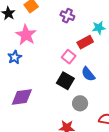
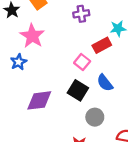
purple cross: (67, 16) -> (81, 14), turned -32
purple diamond: (22, 97) -> (39, 100), moved

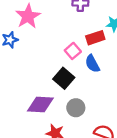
blue semicircle: (105, 83) -> (92, 64), moved
purple diamond: (39, 100) -> (40, 105), moved

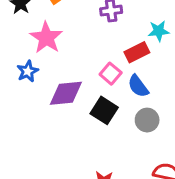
purple diamond: (40, 105) -> (66, 93), moved
gray circle: (76, 108) -> (147, 120), moved

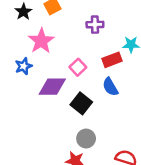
pink square: (111, 74) -> (78, 67), moved
gray circle: (147, 120) -> (86, 139), moved

